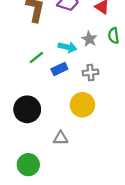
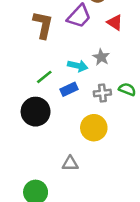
green semicircle: (114, 36) -> (127, 89), moved, turned 119
black circle: (27, 109) -> (36, 112), moved

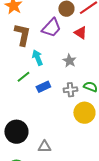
cyan arrow: (78, 66) -> (37, 58), moved, turned -126
black circle: (36, 112) -> (16, 132), moved
yellow circle: (94, 128) -> (84, 113), moved

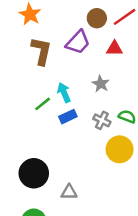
red triangle: (80, 33) -> (114, 48), turned -32
cyan arrow: (37, 58) -> (64, 93), moved
gray cross: (70, 90) -> (102, 120), turned 32

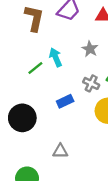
blue rectangle: (68, 117) -> (65, 101), moved
black circle: (34, 173) -> (22, 118), moved

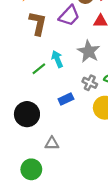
gray star: (90, 49) -> (89, 51), size x1.5
gray triangle: (60, 151) -> (52, 143), moved

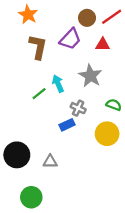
gray cross: (90, 83) -> (78, 108), moved
black circle: (27, 114) -> (17, 155), moved
gray triangle: (52, 143) -> (50, 162), moved

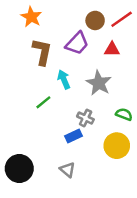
cyan arrow: (58, 84) -> (64, 79), moved
gray triangle: (50, 162) -> (67, 170), moved, turned 40

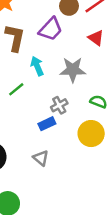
red triangle: (112, 49) -> (96, 38), moved, turned 35
gray star: (99, 83) -> (73, 70), turned -30
gray cross: (85, 118) -> (59, 105), turned 35

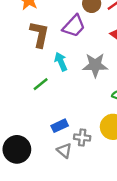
gray cross: (59, 105) -> (82, 138), moved, turned 35
blue rectangle: (47, 124) -> (60, 126), moved

